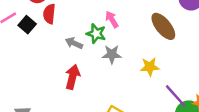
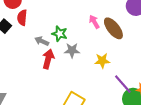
pink arrow: (112, 19) -> (94, 22), moved
red arrow: (73, 77) -> (48, 59), moved

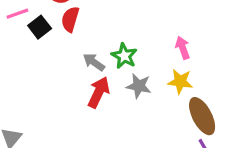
brown ellipse: (113, 28) -> (202, 116), moved
yellow star: (102, 61) -> (180, 82), moved

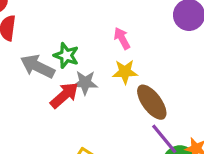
gray arrow: (94, 62) -> (38, 66), size x1.5
red arrow: (99, 92) -> (64, 95), moved, turned 32

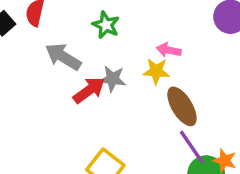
pink arrow: (122, 38) -> (169, 50), moved, turned -55
green star: (66, 55) -> (106, 25), moved

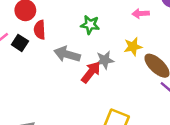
pink arrow: (169, 50) -> (141, 14), moved

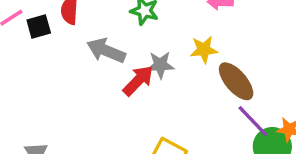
black square: (20, 43) -> (39, 26), turned 35

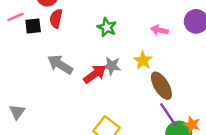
yellow star: (204, 50) -> (143, 60), turned 30
gray arrow: (106, 51) -> (60, 64), moved

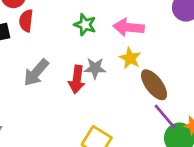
pink arrow: (160, 30) -> (129, 27), moved, size x1.5
gray arrow: (60, 64) -> (36, 73), turned -75
red arrow: (95, 74) -> (77, 79), turned 140

